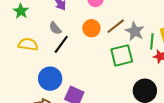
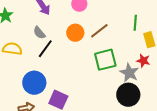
gray star: (135, 31) -> (129, 73), moved
green line: (152, 41) -> (135, 23), moved

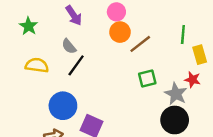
orange circle: (75, 33) -> (120, 32), moved
green square: (105, 60) -> (147, 78), size x0.7

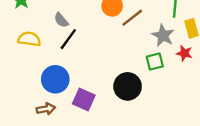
green square: (147, 78) -> (155, 62), moved
gray star: (176, 94) -> (163, 35), moved
black circle: (175, 120) -> (128, 86), moved

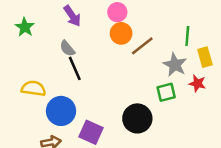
yellow semicircle: (29, 39) -> (33, 88), moved
black line: (68, 39) -> (75, 68), turned -60

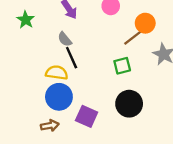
orange circle: (121, 33) -> (145, 23), moved
yellow semicircle: (33, 88) -> (57, 73), moved
green square: (166, 92) -> (122, 66), moved

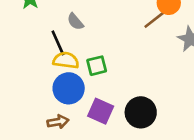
black line: (72, 58) -> (58, 43), moved
green square: (122, 66) -> (97, 66), moved
black circle: (129, 104) -> (141, 112), moved

